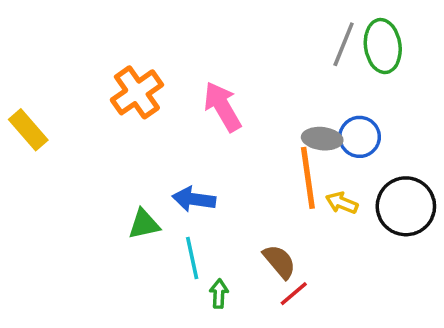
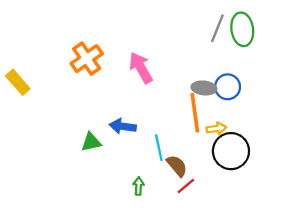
yellow arrow: (342, 203) -> (216, 129), turned 150
black circle: (406, 206) -> (231, 151), moved
cyan line: (192, 258) -> (159, 148), moved

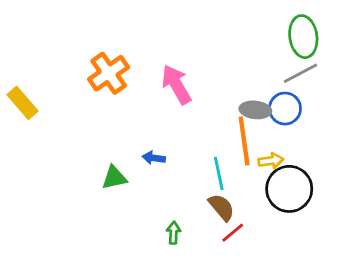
gray line: (217, 28) -> (300, 73), moved, turned 40
blue arrow: (123, 126) -> (154, 158), size x0.7
cyan line: (159, 148) -> (219, 173), moved

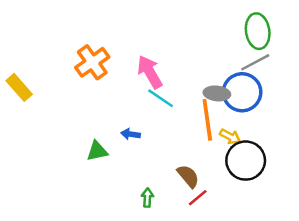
blue circle: (285, 109) -> (242, 92), size x1.4
yellow arrow: (271, 161) -> (230, 137), turned 36
cyan line: (219, 173) -> (161, 98), moved, turned -44

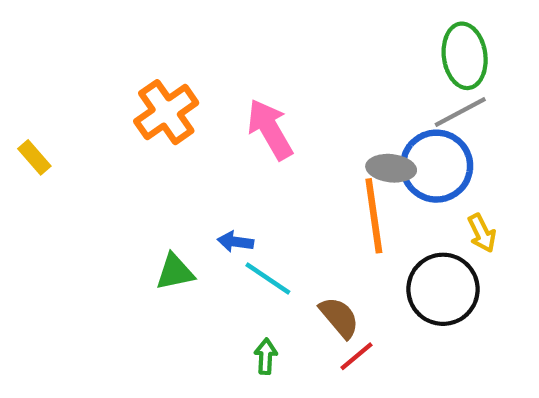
yellow rectangle: (19, 87) -> (34, 157), size x0.7
cyan line: (161, 98) -> (268, 278), moved
yellow arrow: (230, 137) -> (482, 233), moved, turned 36

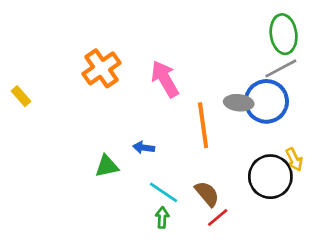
orange line: (374, 216) -> (203, 125), moved
yellow arrow: (482, 233) -> (294, 159), moved
cyan line: (268, 278) -> (163, 192), moved

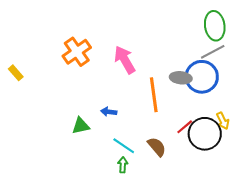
red line: (218, 218) -> (185, 127), moved

